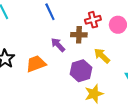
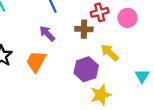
purple arrow: (58, 45) -> (47, 34), moved
orange trapezoid: (36, 64) -> (36, 61), turned -40

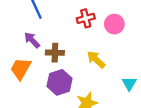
brown cross: (84, 29) -> (55, 53), moved
purple hexagon: (86, 69) -> (59, 82), moved

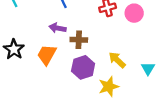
purple arrow: (32, 40) -> (57, 28), turned -35
yellow arrow: (96, 60) -> (117, 60), moved

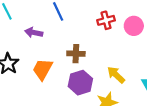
purple arrow: (57, 28) -> (34, 33), moved

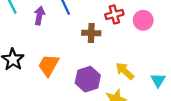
purple arrow: (34, 33) -> (39, 16), moved, turned 90
brown cross: (76, 54) -> (91, 33), moved

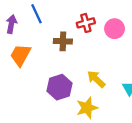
orange trapezoid: (49, 65) -> (21, 55), moved

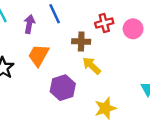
yellow arrow: (96, 79) -> (92, 66), moved
purple hexagon: (59, 87) -> (63, 88), moved

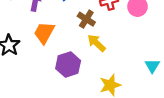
brown cross: (81, 41) -> (86, 19), turned 30

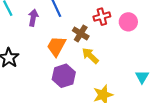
orange trapezoid: (44, 33) -> (56, 46), moved

